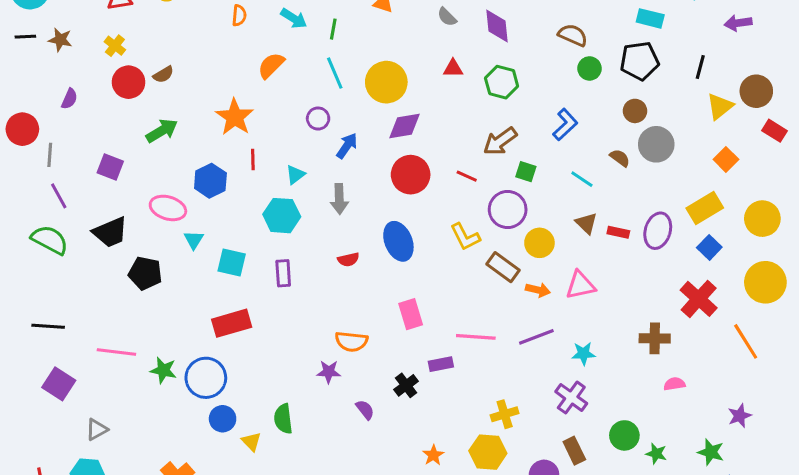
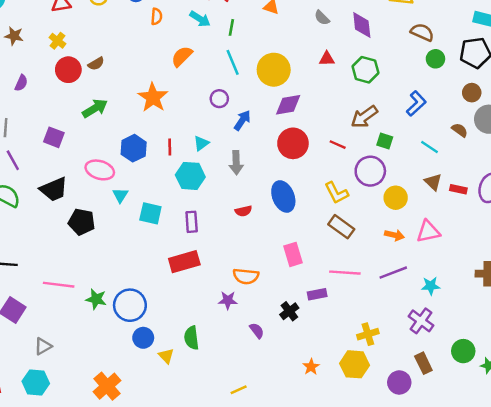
red line: (253, 159) -> (170, 147), moved
brown rectangle: (503, 267) -> (341, 227), moved
red rectangle: (232, 323) -> (184, 262), moved

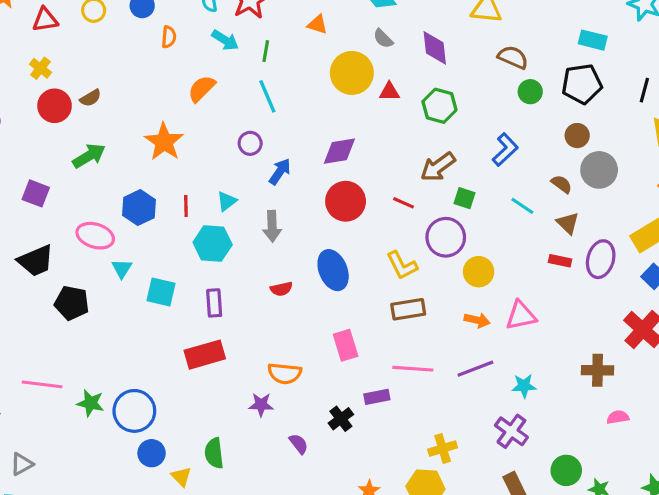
yellow circle: (274, 70) -> (352, 73), moved
brown triangle: (433, 182) -> (568, 223), moved
brown rectangle: (341, 227) -> (408, 309), turned -45

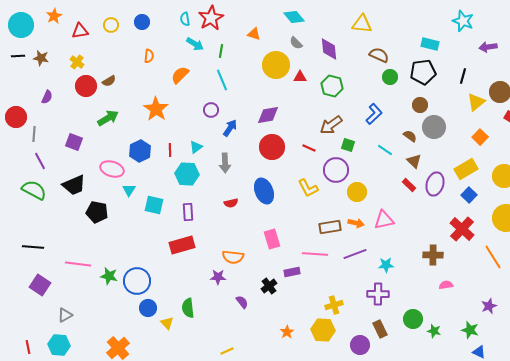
orange semicircle: (169, 37) -> (149, 56), moved
red rectangle: (560, 261) -> (409, 185), turned 32
brown rectangle: (408, 309) -> (330, 227), moved
purple cross: (511, 431) -> (378, 294), turned -35

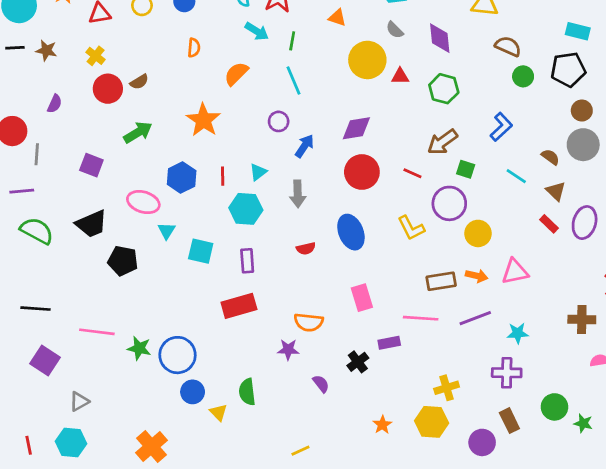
brown circle: (420, 105) -> (582, 111), moved
purple line: (40, 161) -> (22, 191), moved, turned -66

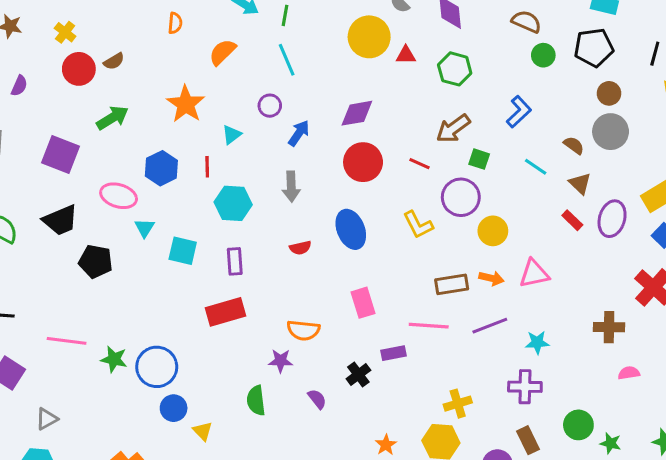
purple square: (91, 165) -> (60, 154), size x1.4
cyan triangle: (258, 172) -> (232, 135), moved
green semicircle: (247, 392) -> (256, 400), moved

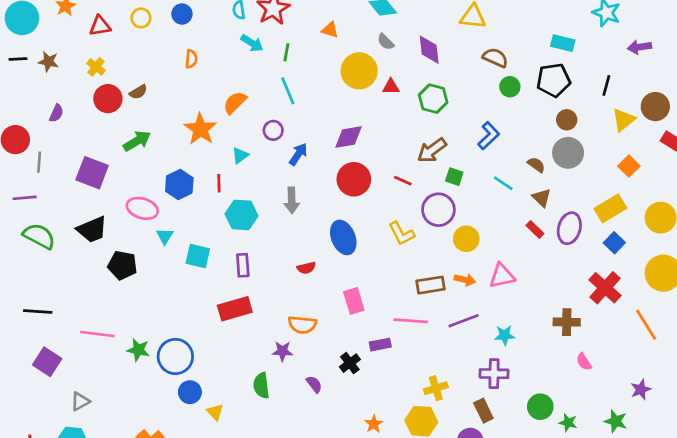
orange semicircle: (222, 52) -> (235, 103), moved
red semicircle: (300, 248) -> (306, 268), moved
pink semicircle: (629, 373) -> (584, 362), turned -114
brown rectangle: (528, 440) -> (483, 411), moved

